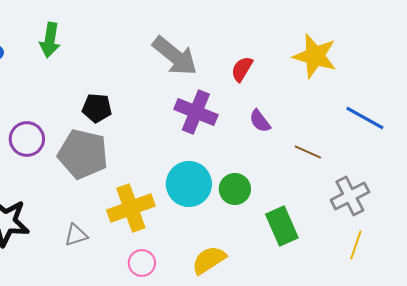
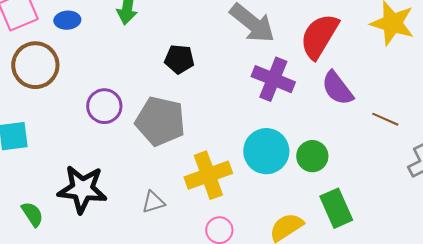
red semicircle: (242, 69) -> (319, 36), size x1.8
black pentagon: (97, 108) -> (179, 59), moved
purple semicircle: (260, 121) -> (337, 88), size x1.5
green rectangle: (282, 226) -> (336, 208), moved

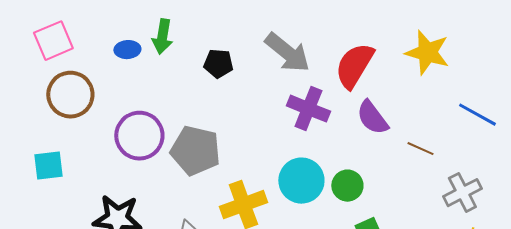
blue ellipse: (67, 20) -> (127, 50), moved
black pentagon: (179, 59) -> (218, 64), moved
purple circle: (104, 106) -> (139, 136), size x1.4

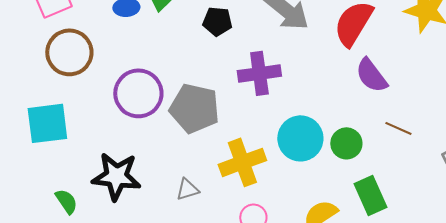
purple cross: (308, 109) -> (259, 73), moved, turned -30
brown line: (420, 149) -> (398, 128), moved
cyan square: (48, 166) -> (47, 123), size x1.4

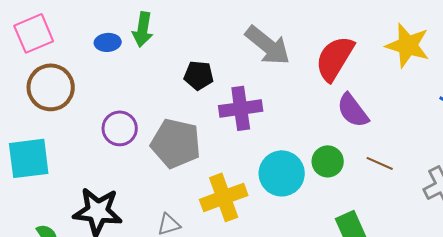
black pentagon: (217, 21) -> (199, 75), moved
purple circle: (138, 93) -> (120, 128), size x0.7
green circle: (346, 143) -> (328, 161), moved

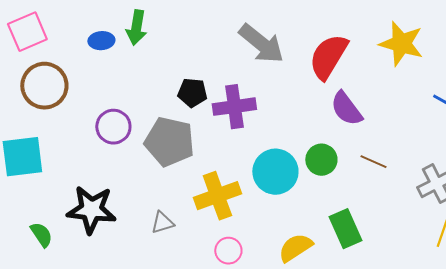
black pentagon: (199, 75) -> (192, 93), moved

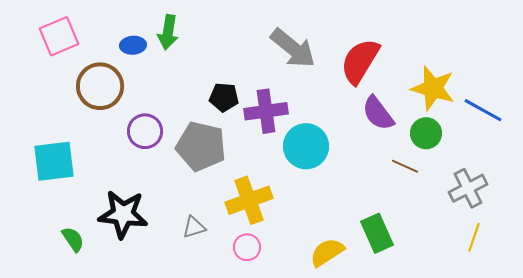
yellow star: (401, 44) -> (433, 88), moved
brown circle: (44, 86) -> (100, 86), moved
green circle: (321, 160) -> (426, 133), moved
cyan circle: (275, 172) -> (306, 146), moved
pink circle: (228, 251) -> (247, 247), moved

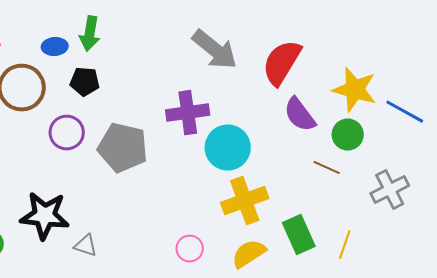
black pentagon: (224, 97) -> (85, 82), moved
yellow cross: (249, 200) -> (245, 201), moved
gray triangle: (194, 227) -> (86, 246), moved, turned 35
yellow line: (474, 237) -> (345, 245), moved
pink circle: (247, 247) -> (190, 249), moved

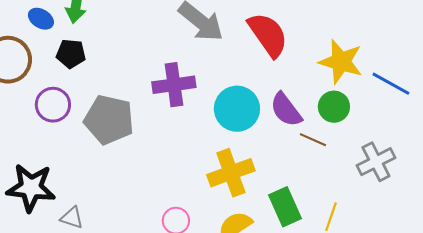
blue ellipse: (55, 47) -> (41, 19), turned 35
red semicircle: (282, 63) -> (268, 35), turned 114
purple semicircle: (300, 115) -> (286, 110), moved
cyan circle: (228, 148) -> (237, 109), moved

